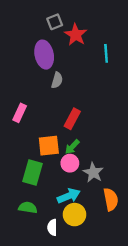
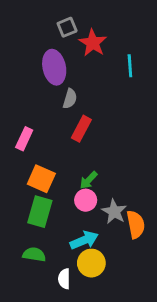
red rectangle: (72, 119) -> (81, 129), moved
orange square: (49, 146) -> (41, 179), moved, turned 30
orange semicircle: (111, 199) -> (136, 224), moved

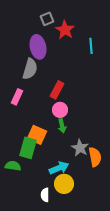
gray semicircle: (70, 99) -> (30, 69), moved, size x1.5
orange square: (41, 179) -> (37, 135), moved
green arrow: (89, 180) -> (62, 126), turned -56
pink circle: (86, 200) -> (60, 110), moved
green semicircle: (34, 254) -> (13, 166), moved

